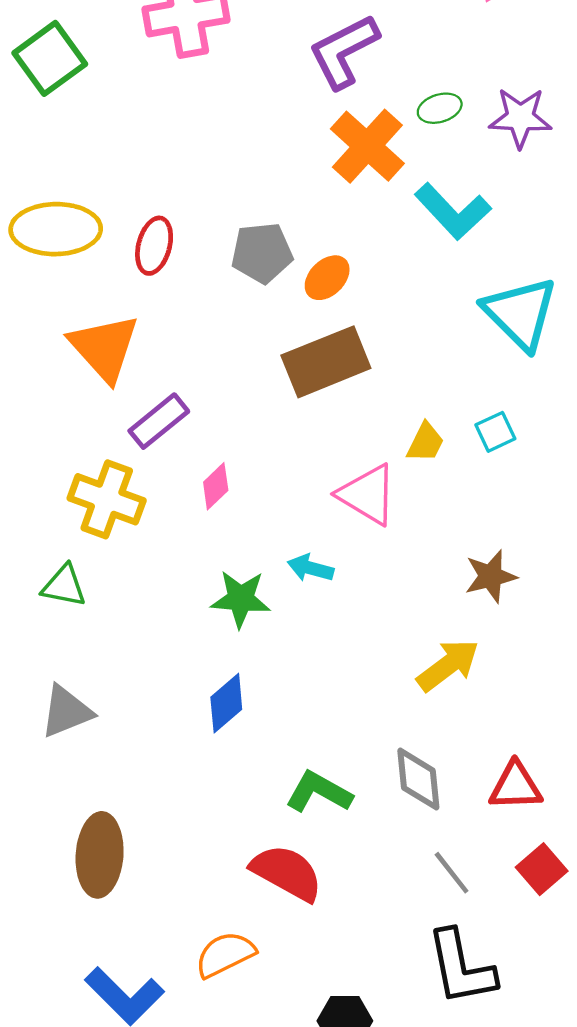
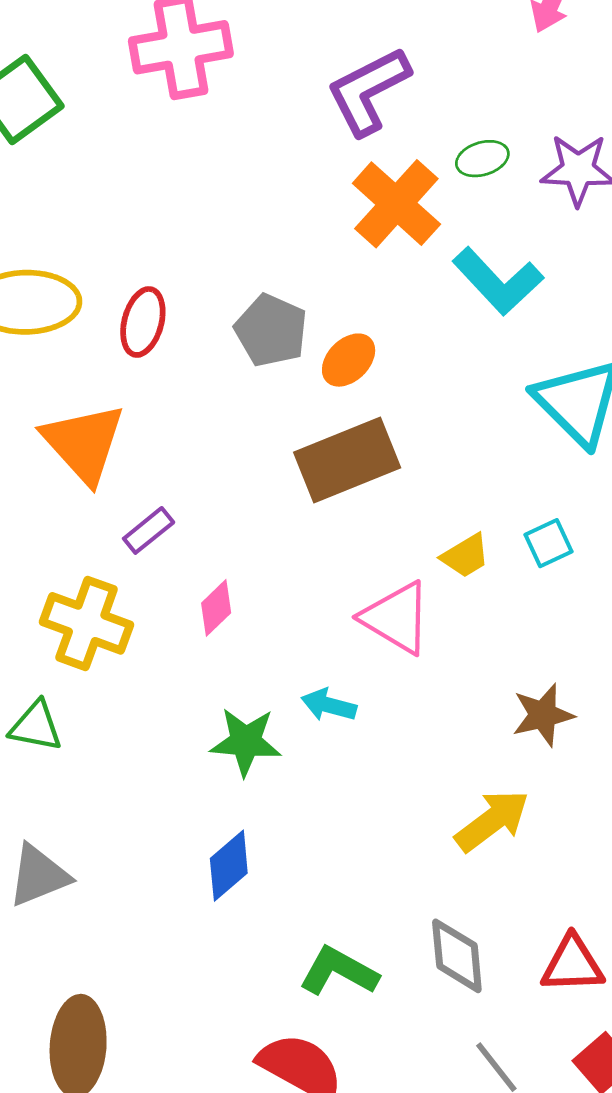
gray pentagon: (262, 253) -> (271, 330), turned 30
purple rectangle: (159, 421) -> (149, 530), size x0.7
yellow trapezoid: (425, 442) -> (465, 556), turned 33

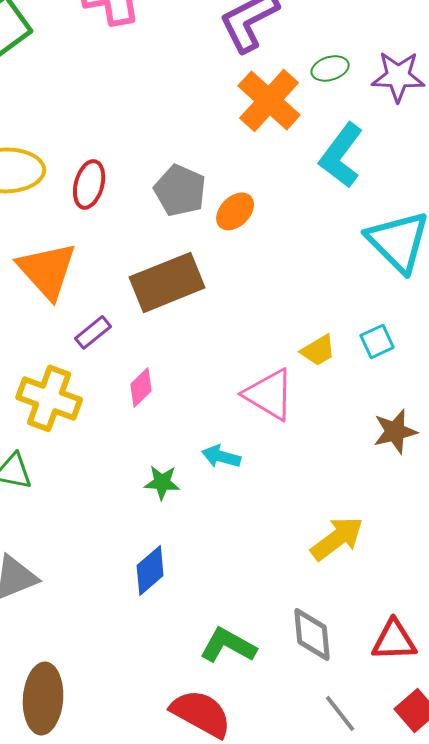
cyan L-shape: (498, 281) -> (341, 155), turned 80
brown rectangle: (347, 460) -> (167, 282), moved
brown star: (543, 715) -> (395, 431), moved
green star: (246, 742) -> (162, 482), size x0.7

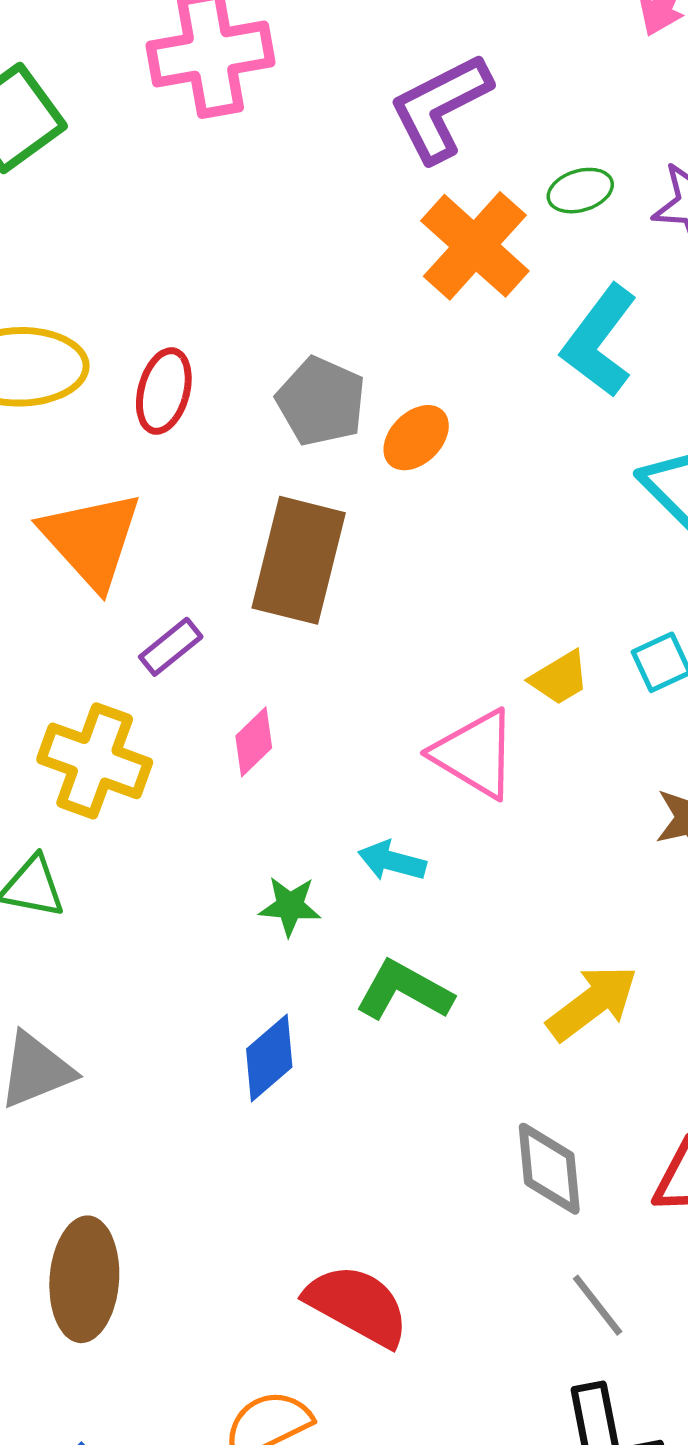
brown rectangle: (167, 282) -> (299, 560), turned -54
green L-shape: (228, 645) -> (404, 991), moved

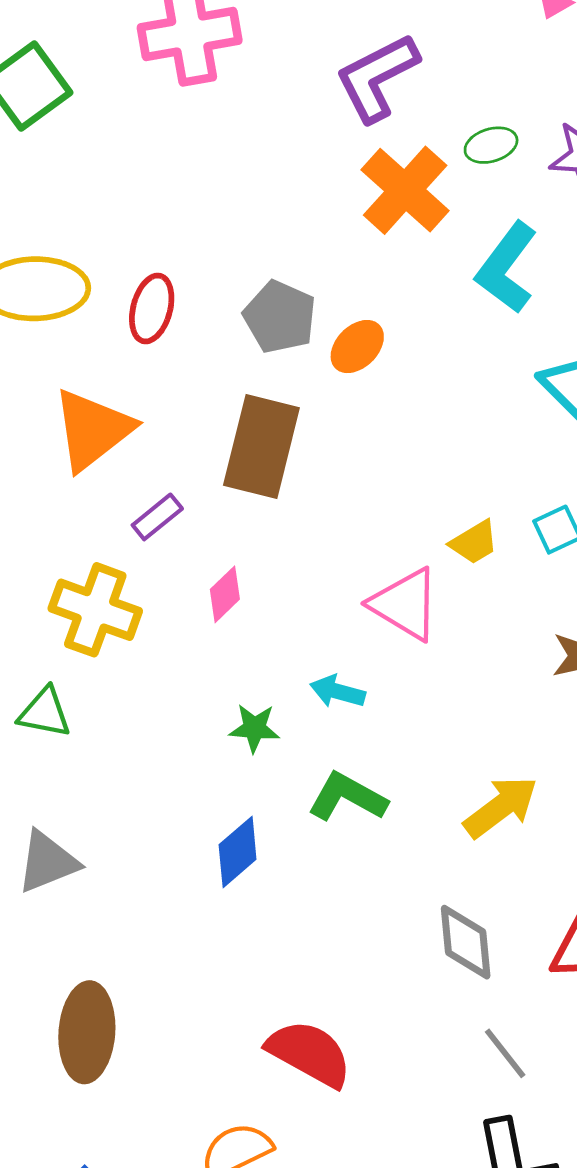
orange triangle: (91, 540) -> (93, 430), turned 34

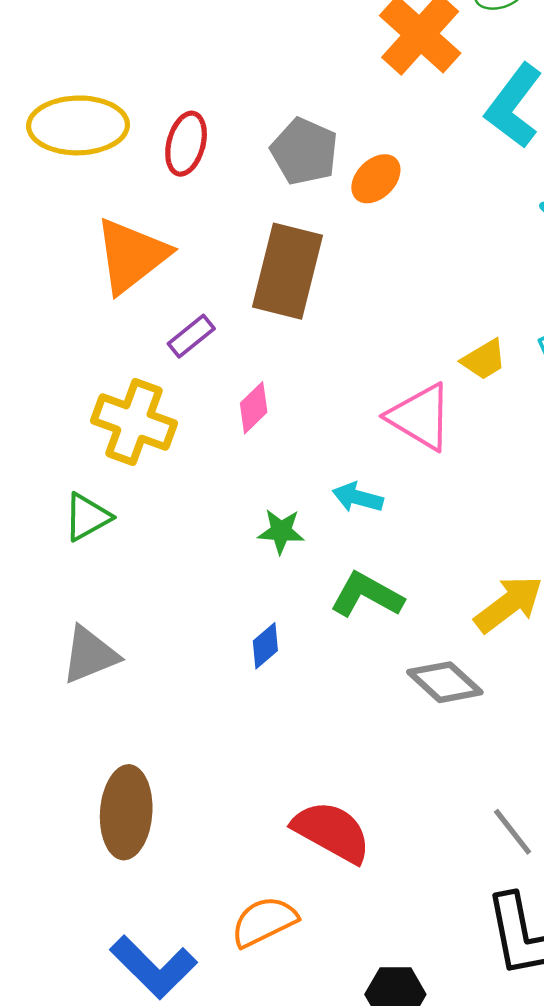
green triangle: (45, 713) -> (87, 517), turned -40
blue diamond: (238, 852) -> (265, 646), size x0.7
gray diamond: (466, 942) -> (445, 682), moved, turned -42

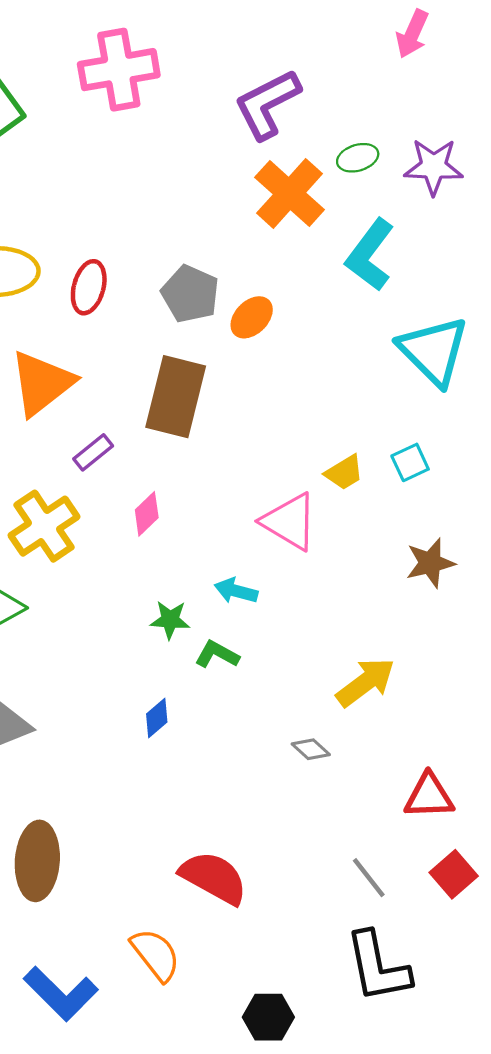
yellow cross: (134, 422) -> (44, 526), turned 36
green L-shape: (367, 595) -> (217, 654), moved, size x0.7
gray diamond: (445, 682) -> (311, 749), size x0.6
orange semicircle: (264, 922) -> (156, 955), turned 78

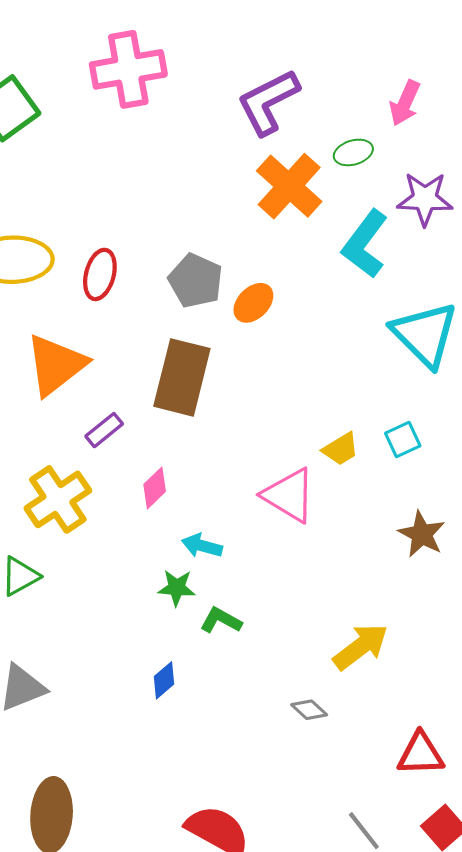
pink arrow: (412, 34) -> (405, 103), moved
purple star: (434, 167) -> (425, 199), moved
brown star: (430, 563) -> (422, 534), turned -30
cyan arrow: (236, 591) -> (202, 546), moved

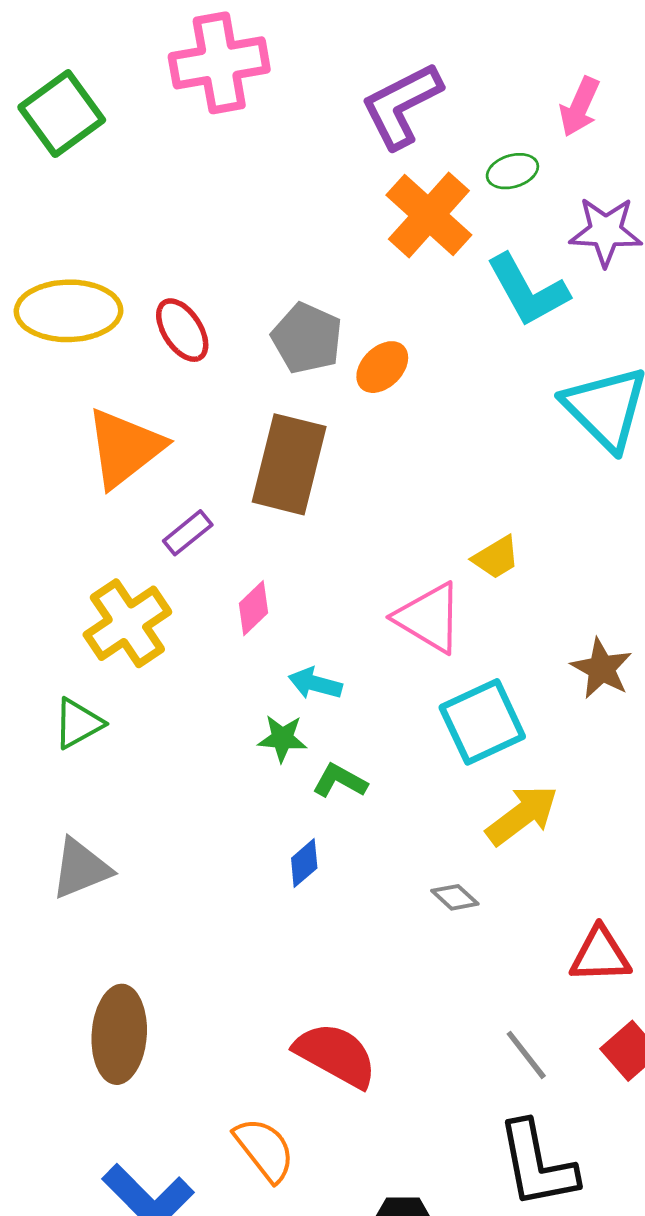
cyan L-shape: (365, 244) -> (528, 290), turned -66
red ellipse: (100, 274) -> (182, 330), turned -48
cyan square: (403, 440) -> (482, 722), moved, size x1.8
blue diamond: (164, 680) -> (304, 863), moved

